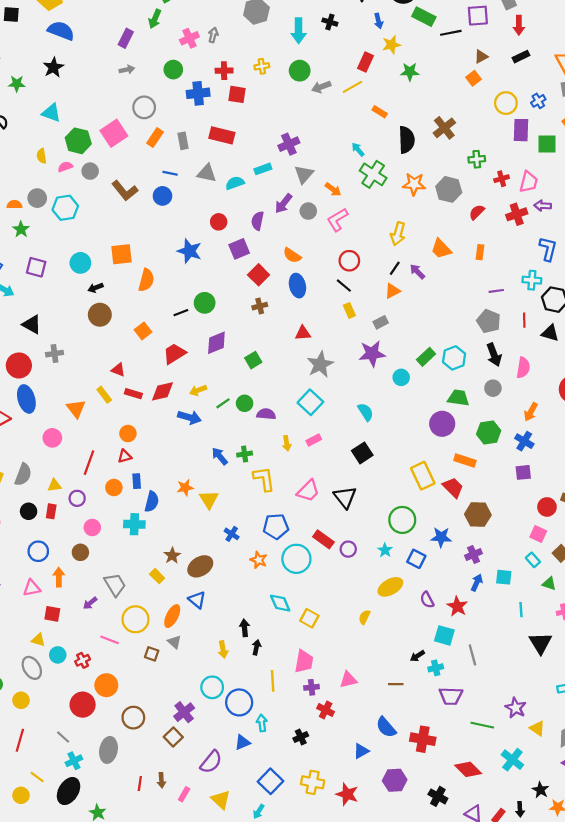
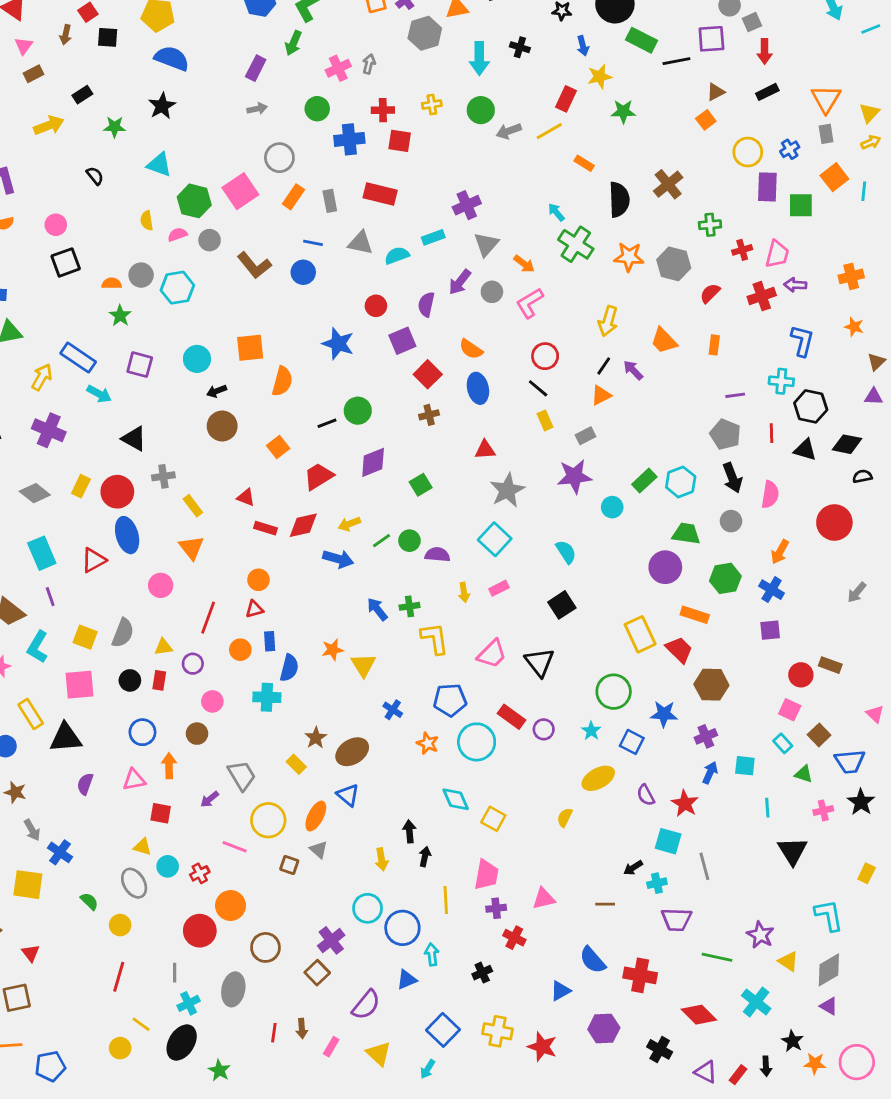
yellow rectangle: (104, 395) -> (193, 506), moved
gray line: (63, 737) -> (175, 973), turned 48

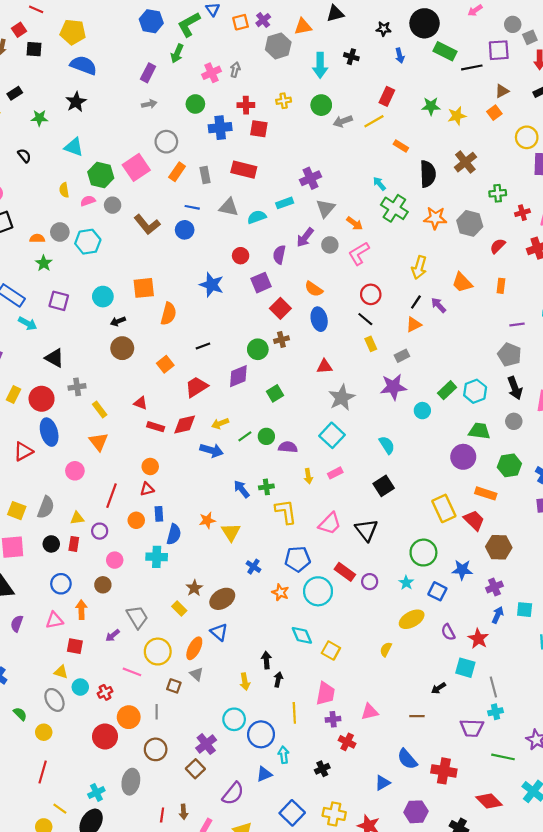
yellow star: (600, 77) -> (457, 116), moved
green circle: (358, 411) -> (258, 349), moved
cyan cross: (657, 883) -> (496, 712), moved
gray line: (175, 973) -> (157, 712), moved

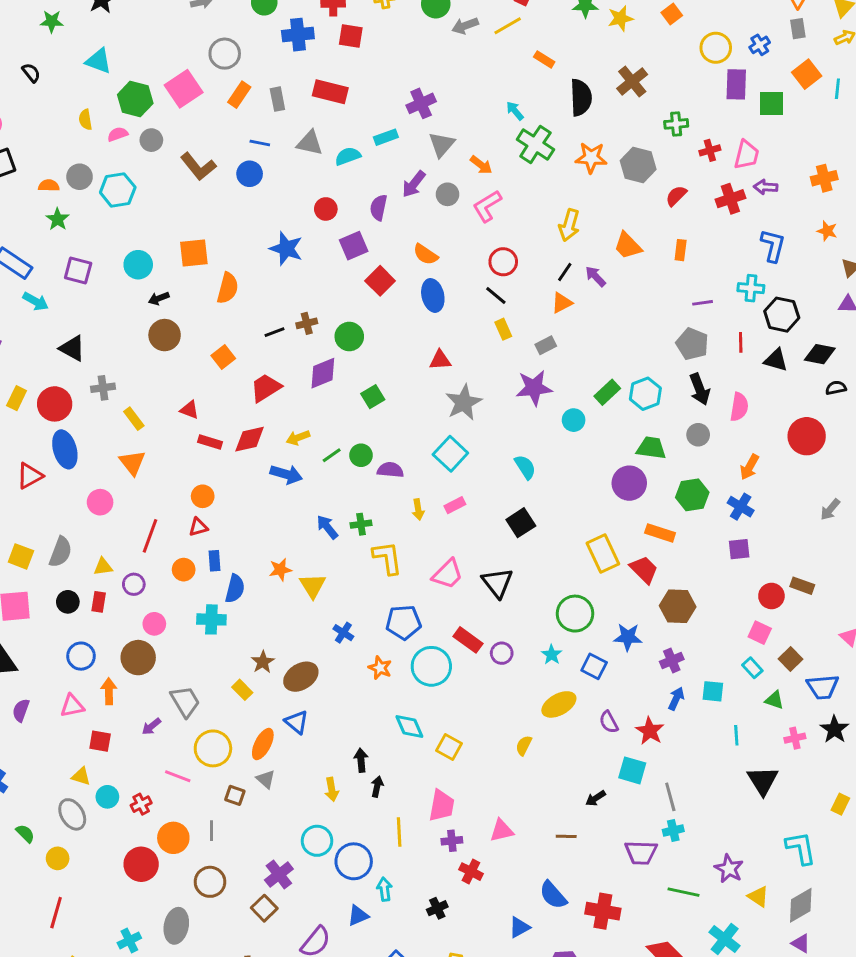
brown cross: (281, 340) -> (307, 323), moved
brown circle: (103, 585) -> (138, 658), size x1.5

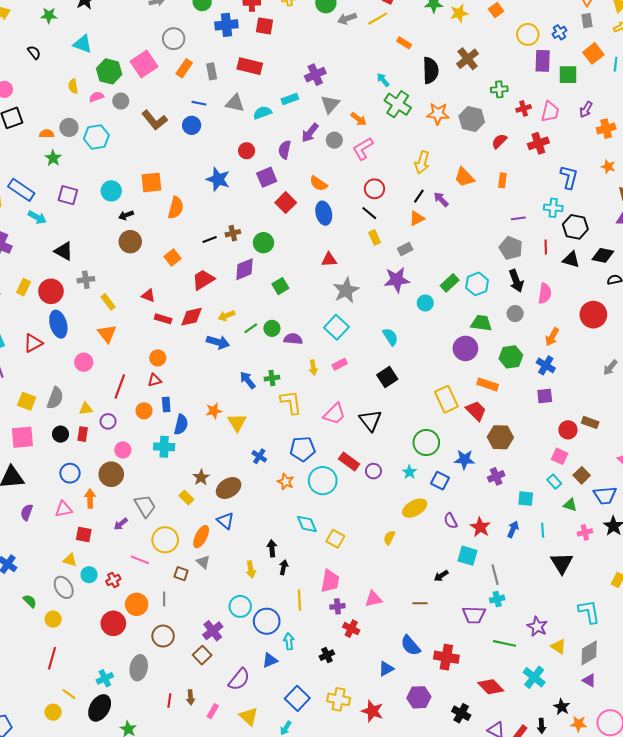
purple arrow: (766, 187) -> (586, 109), moved, turned -63
blue arrow: (676, 699) -> (513, 529), moved

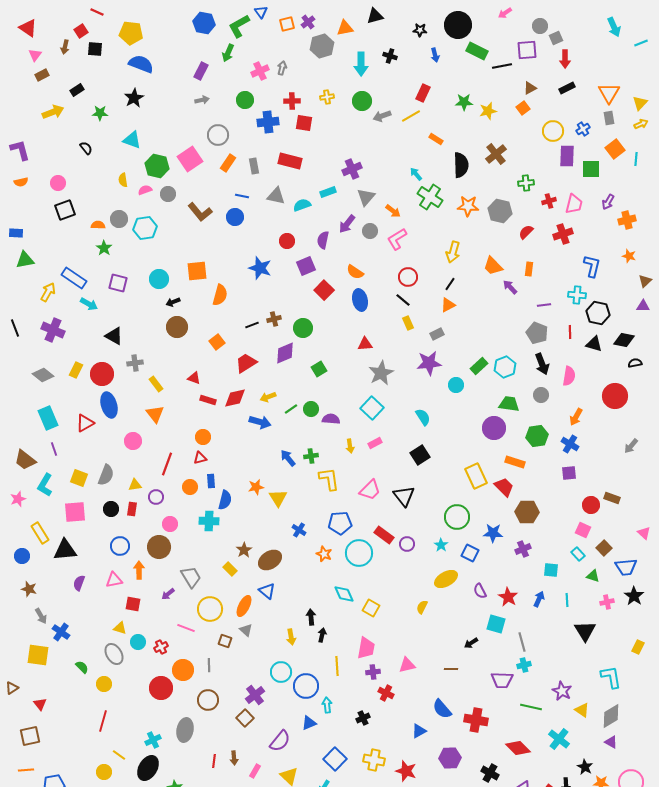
purple arrow: (441, 199) -> (510, 287), moved

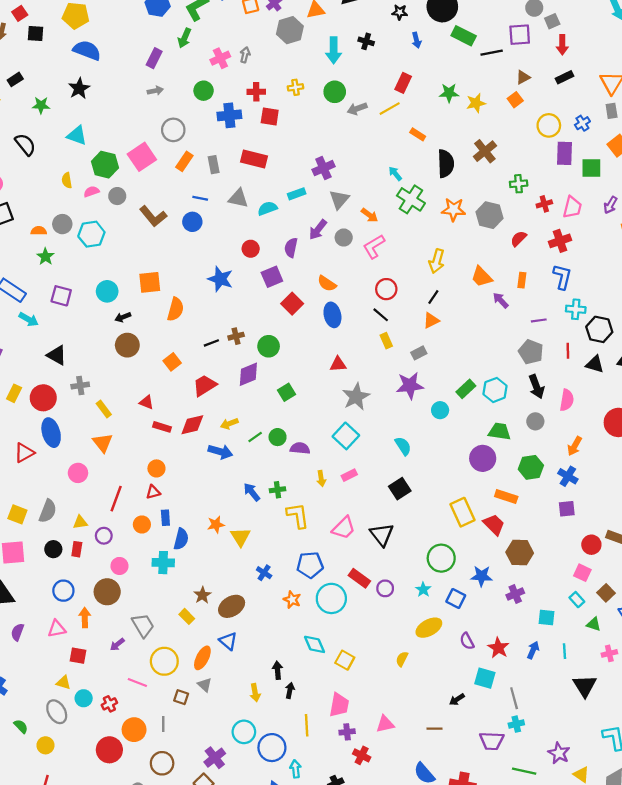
black semicircle: (86, 148) -> (25, 144), size x1.5
blue L-shape: (592, 266) -> (562, 277), moved

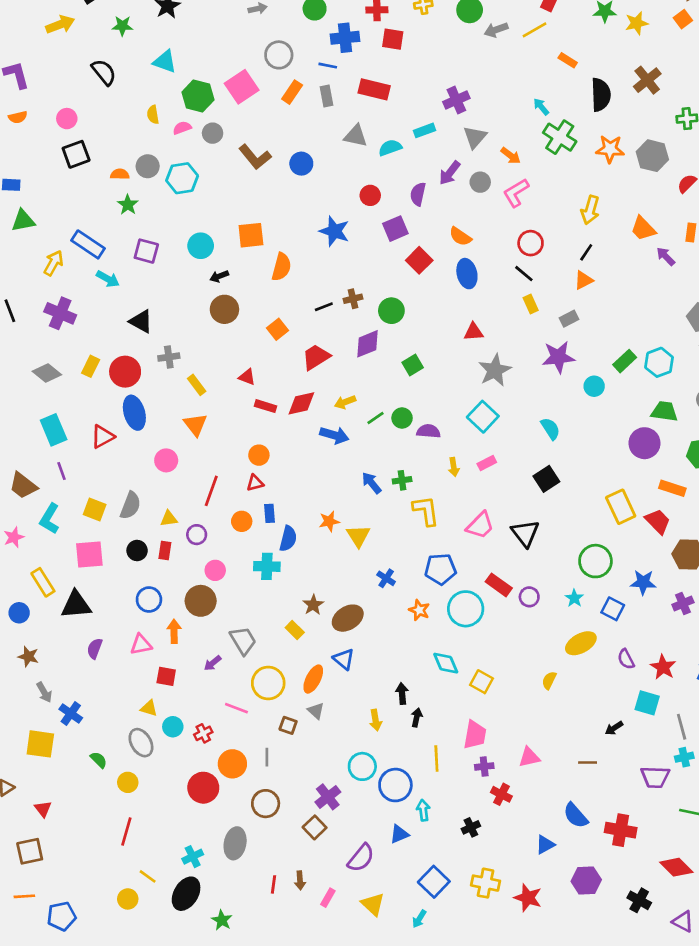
blue line: (200, 198) -> (328, 66), moved

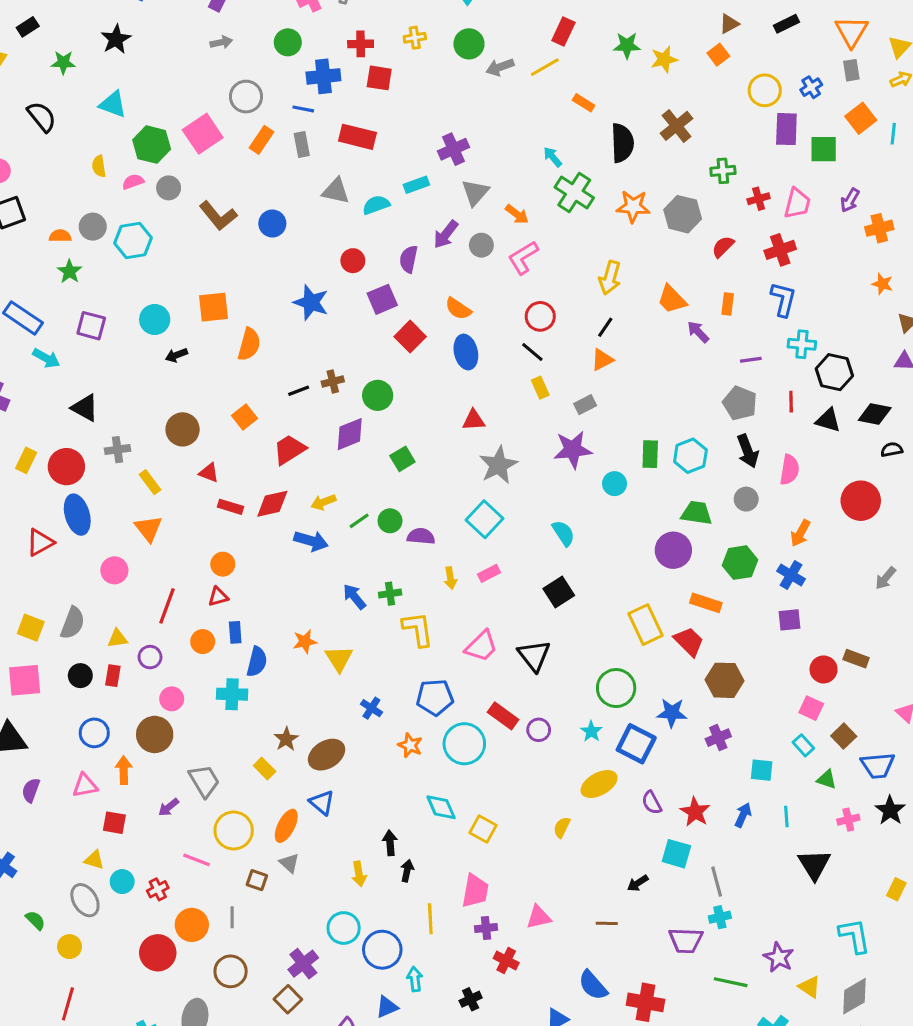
brown circle: (224, 309) -> (183, 429), moved
green rectangle: (625, 361) -> (650, 454), turned -45
blue square: (613, 609) -> (636, 744), size x1.4

